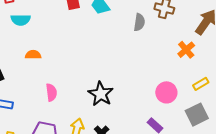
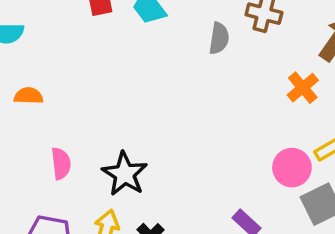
pink circle: (166, 92) -> (292, 168), moved
black star: (101, 94) -> (125, 174), moved

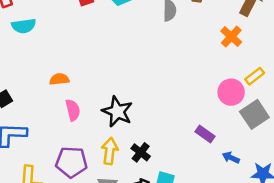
orange semicircle: (28, 96) -> (59, 79), moved

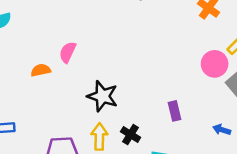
pink semicircle: (73, 110) -> (68, 52), moved, turned -135
purple rectangle: (205, 134) -> (174, 111), moved, turned 48

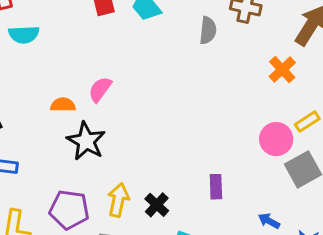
black star: (103, 96) -> (86, 141), moved

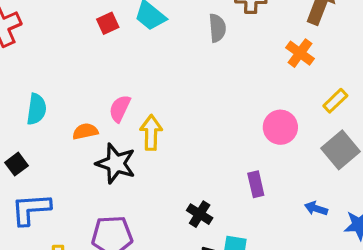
cyan semicircle: (24, 34) -> (36, 109), moved, turned -68
pink circle: (276, 139) -> (280, 127), moved
yellow arrow: (118, 200) -> (151, 133), moved

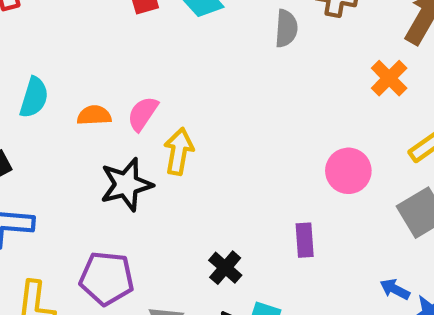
orange semicircle: (85, 131) -> (94, 115), moved
black star: (116, 163) -> (126, 184), turned 30
blue arrow: (316, 208) -> (395, 289), moved

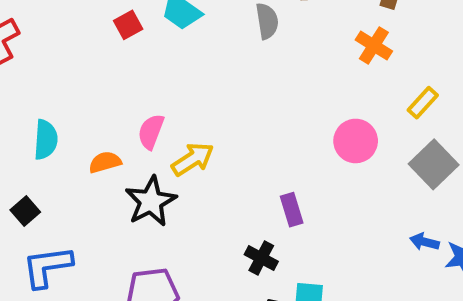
orange semicircle: (94, 115) -> (105, 162), moved
yellow arrow: (179, 151) -> (193, 159), turned 60
purple rectangle: (305, 240) -> (292, 210), moved

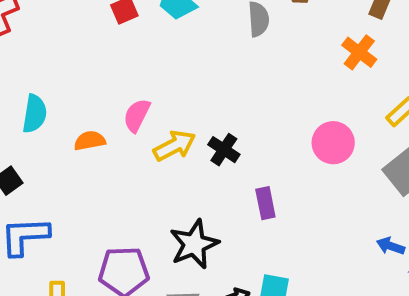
black star: (151, 201) -> (194, 244), moved
black cross: (261, 258) -> (224, 150), moved

